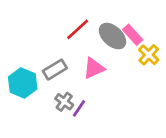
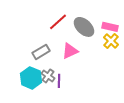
pink rectangle: (133, 35) -> (110, 27), moved, turned -35
cyan hexagon: (23, 83) -> (31, 78), moved
purple line: (79, 108) -> (59, 81), turned -32

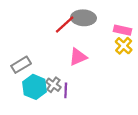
gray ellipse: (84, 27) -> (83, 18), moved, turned -40
gray rectangle: (41, 52) -> (21, 65), moved

